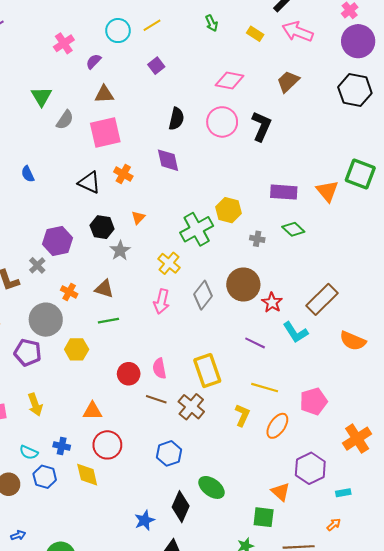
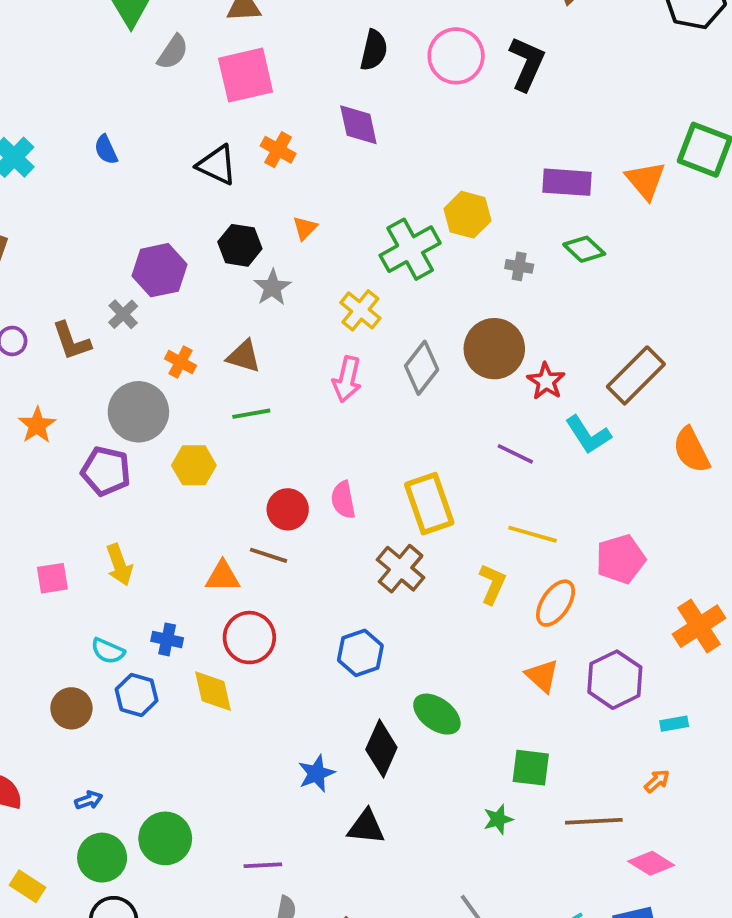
orange semicircle: (353, 341) -> (691, 450), turned 40
brown line: (156, 399) -> (269, 555), moved
orange triangle: (281, 492) -> (542, 676), moved

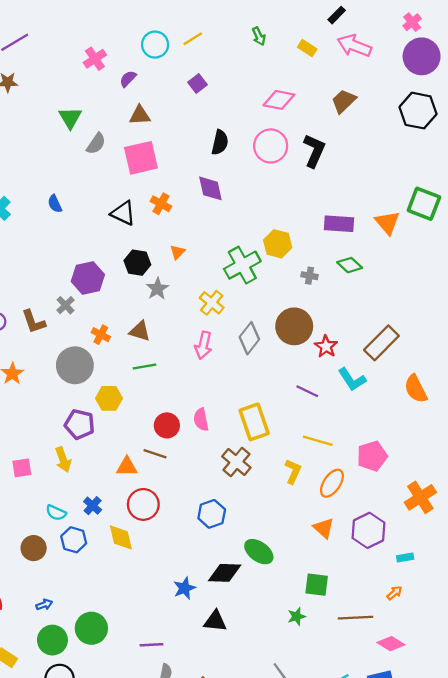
purple pentagon: (106, 471) -> (80, 424), moved
blue cross: (167, 639) -> (93, 506), turned 30
black diamond: (381, 749) -> (225, 573), turned 68

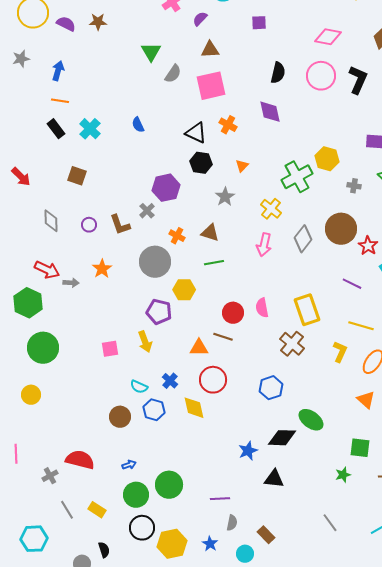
purple square: (198, 83) -> (259, 23), turned 35
black hexagon: (137, 263) -> (201, 163), moved

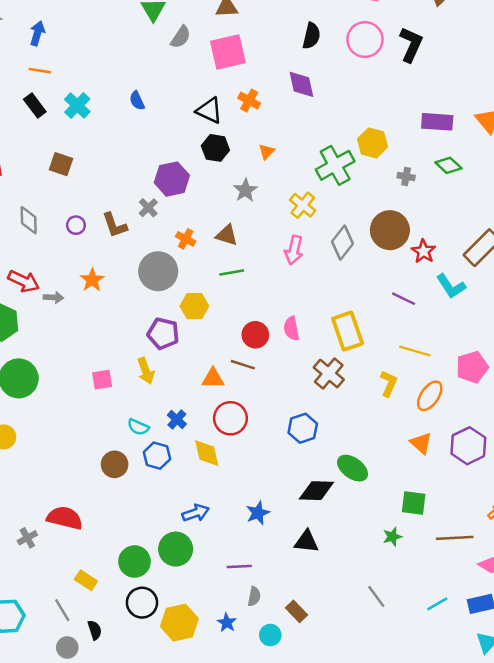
blue star: (248, 451) -> (258, 513), moved
blue arrow: (129, 465) -> (196, 513), moved, size x1.5
gray line: (67, 510) -> (62, 610), moved

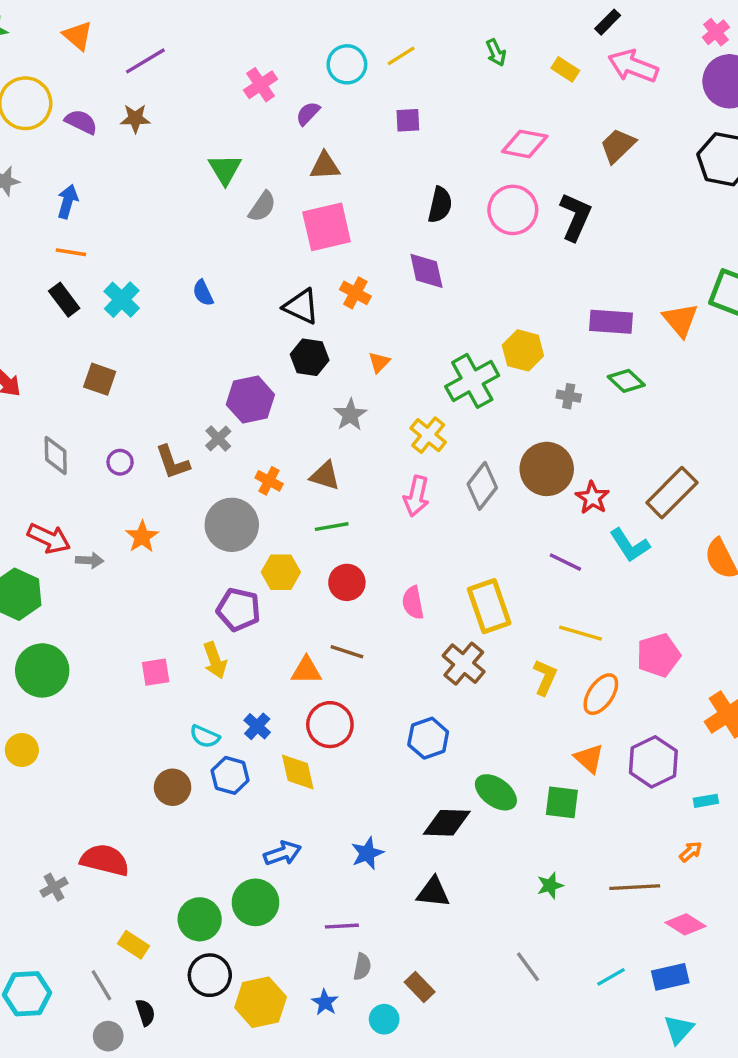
red circle: (255, 335) -> (347, 582), moved
green square: (414, 503) -> (562, 802), moved

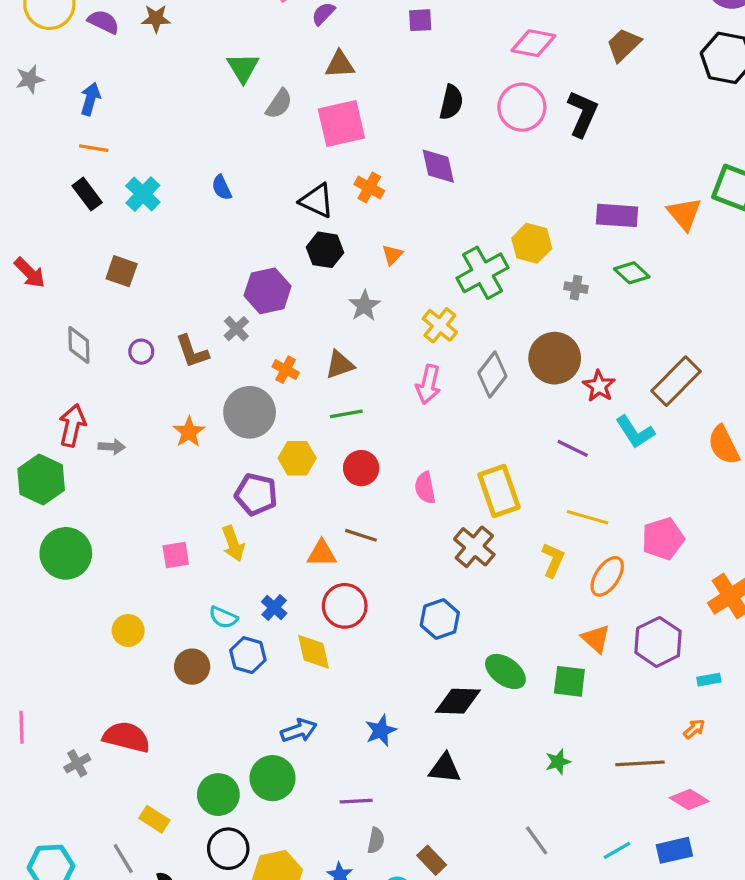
brown triangle: (325, 476) -> (340, 365), turned -36
orange star: (142, 537) -> (189, 432), moved
red arrow: (49, 538) -> (72, 425), turned -102
yellow circle: (22, 750) -> (128, 630), moved

